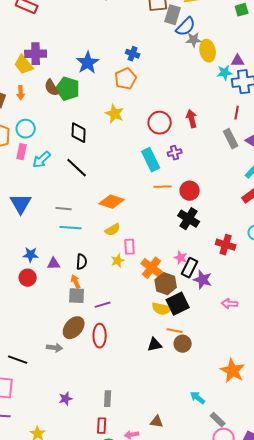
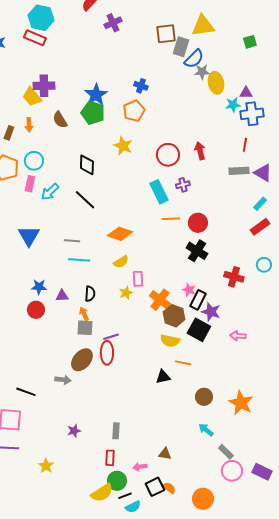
green pentagon: (68, 89) -> (93, 113), moved
gray rectangle: (231, 139) -> (239, 171), turned -66
black square: (178, 304) -> (199, 330), moved, turned -35
red ellipse: (100, 336) -> (107, 353), moved
brown circle: (183, 344) -> (204, 397), moved

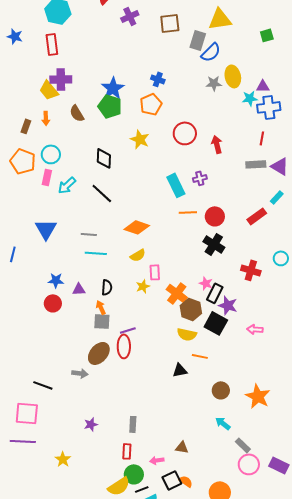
brown square: (166, 34) -> (170, 23), moved
red rectangle: (35, 38) -> (52, 44), moved, turned 60
gray star: (202, 72) -> (214, 83), moved
red circle: (168, 155) -> (185, 133), moved
red rectangle: (260, 227) -> (257, 216), moved

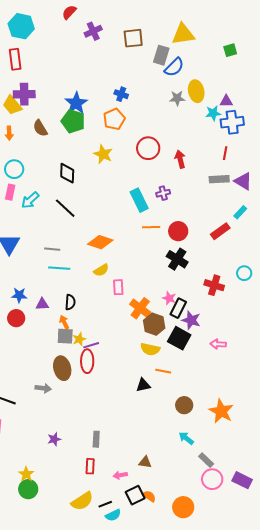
yellow star: (143, 286) -> (79, 339), moved
brown ellipse: (99, 353) -> (62, 368), turned -55
green circle: (134, 474) -> (28, 489), moved

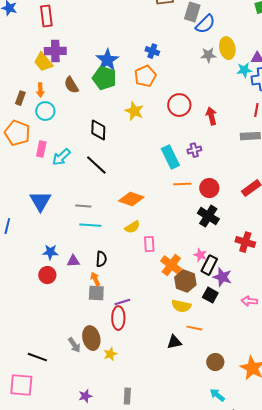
cyan circle: (14, 169) -> (45, 111), moved
black square: (179, 338) -> (210, 295), size x0.7
yellow star: (79, 339) -> (110, 354), moved
brown ellipse: (62, 368) -> (91, 338), moved
gray arrow: (43, 388) -> (74, 345), turned 49

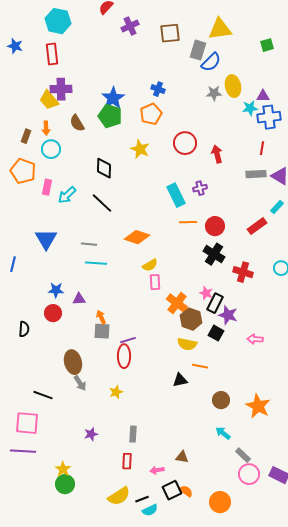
yellow semicircle: (132, 227) -> (150, 265), moved
red cross: (245, 242) -> (243, 272), moved
black semicircle: (101, 259) -> (24, 329), moved
brown ellipse: (91, 338) -> (73, 362), moved

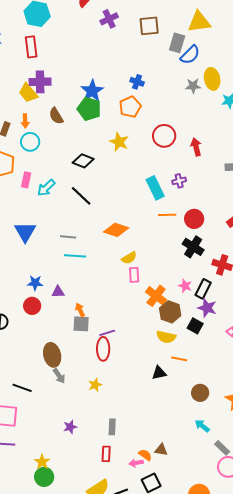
black diamond: (104, 168) -> (83, 161), turned -70
black rectangle: (215, 303) -> (203, 289), moved
orange semicircle: (186, 491) -> (145, 455), moved

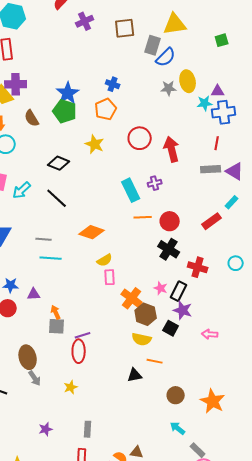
red arrow: (196, 147) -> (172, 149), size x1.4

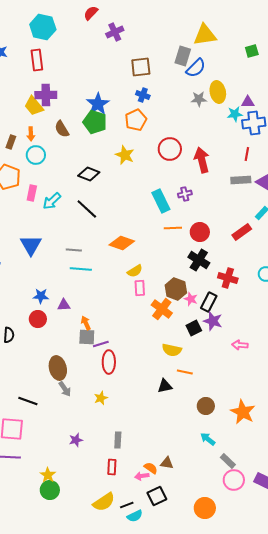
brown square: (125, 28) -> (141, 67), moved
brown hexagon: (146, 314) -> (176, 289), moved
black square: (171, 328) -> (194, 328), moved, turned 35
purple line: (83, 335) -> (101, 344), moved

